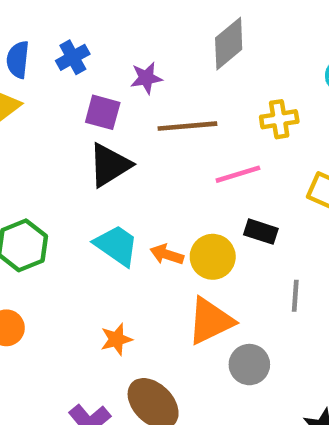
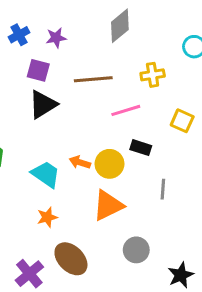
purple star: (146, 78) -> (56, 38), moved
cyan trapezoid: (116, 245) -> (46, 174), moved
gray circle: (249, 365) -> (136, 250), moved

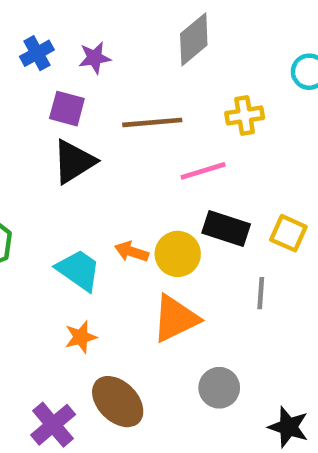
yellow square: (182, 121) -> (288, 233), moved
black rectangle: (141, 148) -> (226, 229), size x1.4
black star: (181, 275) -> (288, 427), turned -30

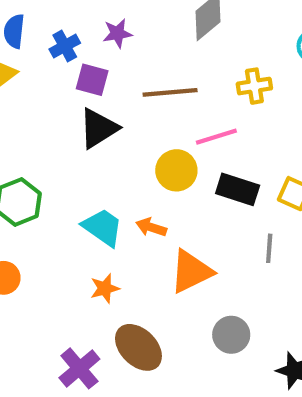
blue cross: (37, 53) -> (65, 46), moved
orange arrow: (132, 252) -> (151, 227), moved
yellow circle: (178, 254) -> (176, 170), moved

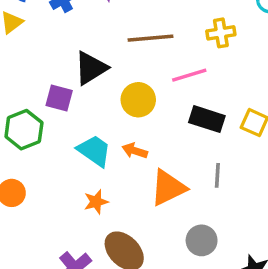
purple square: (92, 80) -> (59, 98), moved
yellow circle: (176, 170) -> (138, 100), moved
gray line: (269, 248) -> (217, 175), moved

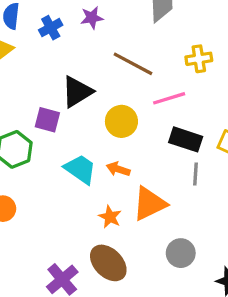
brown line: (151, 38) -> (133, 64), turned 33
gray line: (217, 175) -> (196, 174), moved
orange star: (96, 202) -> (110, 217), moved, turned -30

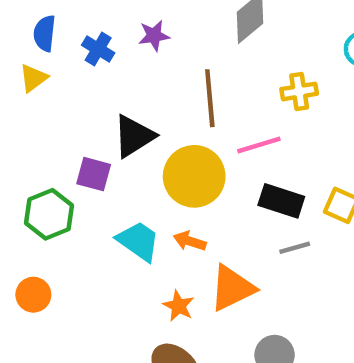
blue cross: (51, 28) -> (98, 49), turned -30
brown line: (133, 64) -> (210, 98), turned 57
yellow circle: (121, 121) -> (194, 176), size x1.4
gray line: (196, 174) -> (295, 248), turned 70

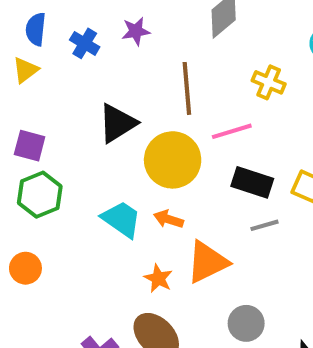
yellow cross: (299, 91) -> (269, 82), turned 32
purple square: (94, 174) -> (30, 146), moved

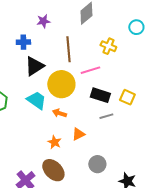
blue cross: (85, 43) -> (23, 42), moved, turned -32
cyan trapezoid: (122, 219) -> (36, 100), moved
orange triangle: (207, 262) -> (78, 134), size x0.6

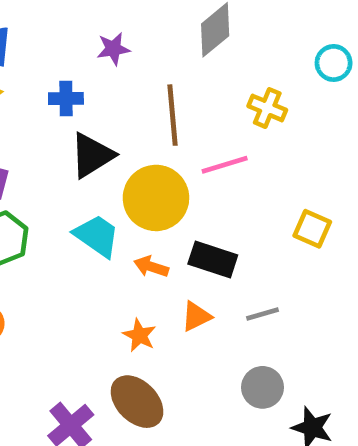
black rectangle: (100, 95) -> (213, 260), moved
gray line: (106, 116) -> (263, 314), moved
gray circle: (97, 164) -> (263, 387), moved

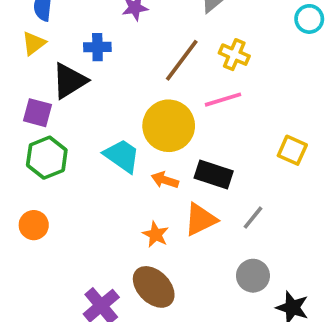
yellow cross: (267, 108) -> (234, 55), moved
brown line: (173, 115) -> (182, 60), turned 42
black triangle: (92, 155) -> (69, 81), moved
gray line: (263, 314) -> (253, 218), turned -35
orange triangle: (196, 316) -> (201, 219), size x1.4

